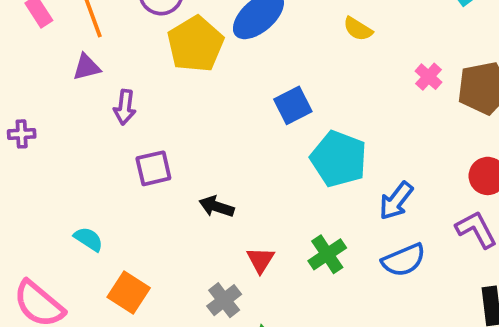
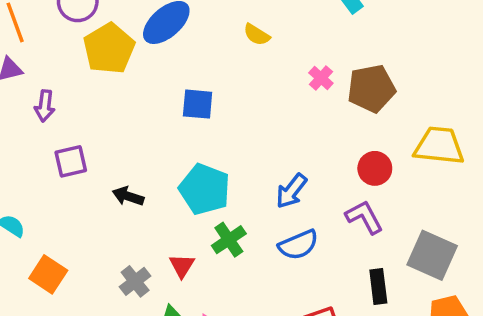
blue square: (293, 105) -> (198, 104), turned 32
cyan pentagon: (339, 159) -> (205, 189), moved
red triangle: (260, 260) -> (182, 266), moved

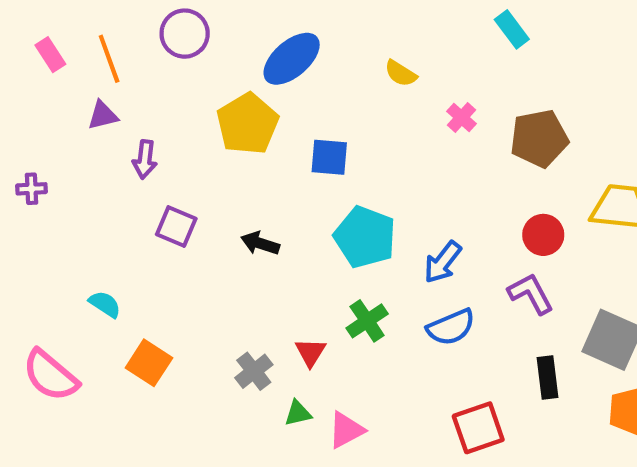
yellow pentagon: (109, 49) -> (248, 124), moved
pink cross: (321, 78) -> (461, 117), moved
purple square: (71, 161) -> (176, 227), turned 36
cyan pentagon: (205, 189) -> (365, 237), moved
black arrow: (128, 196) -> (260, 243), moved

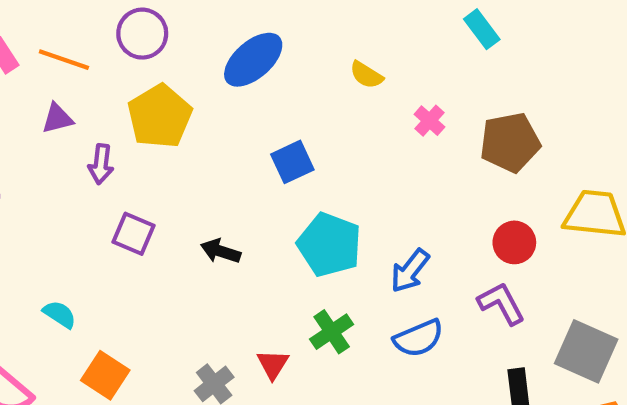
orange line: (109, 59) -> (64, 60), turned -51
yellow pentagon: (248, 124) -> (160, 116), moved
blue square: (329, 157) -> (292, 162), turned -30

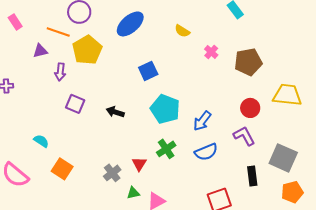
orange line: (64, 60) -> (58, 32), moved

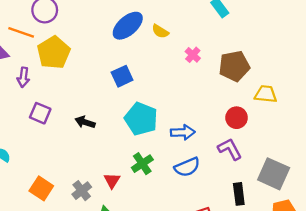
blue ellipse: (130, 24) -> (128, 26), moved
yellow trapezoid: (287, 95) -> (266, 94), moved, size x0.7
blue arrow: (202, 121) -> (183, 132), turned -130
orange square: (62, 169) -> (41, 188), moved

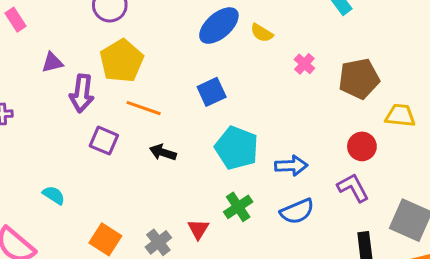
orange line: (21, 32) -> (144, 108), moved
purple arrow: (23, 77) -> (82, 93), size x1.4

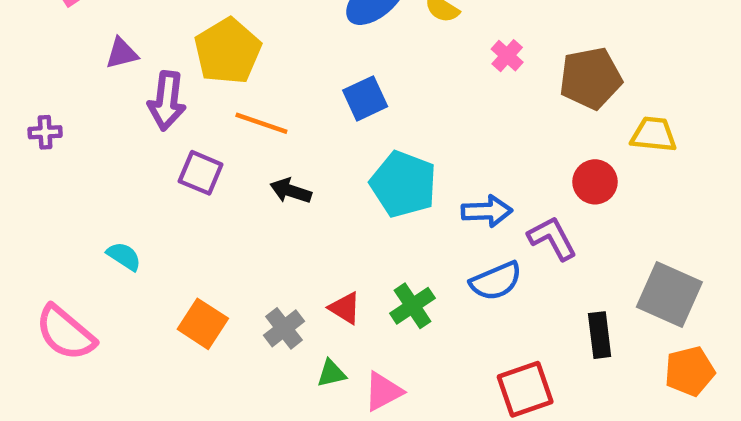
purple L-shape: (353, 188) -> (552, 238), moved
green cross: (238, 207) -> (412, 306), moved
red triangle: (198, 229) -> (345, 308), turned -30

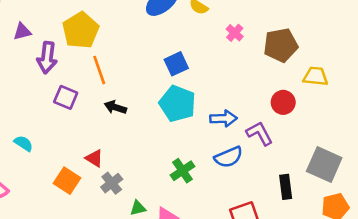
blue square: (365, 98) -> (176, 64), moved
orange line: (261, 123) -> (99, 70), turned 52
red triangle: (345, 308) -> (94, 158), moved

